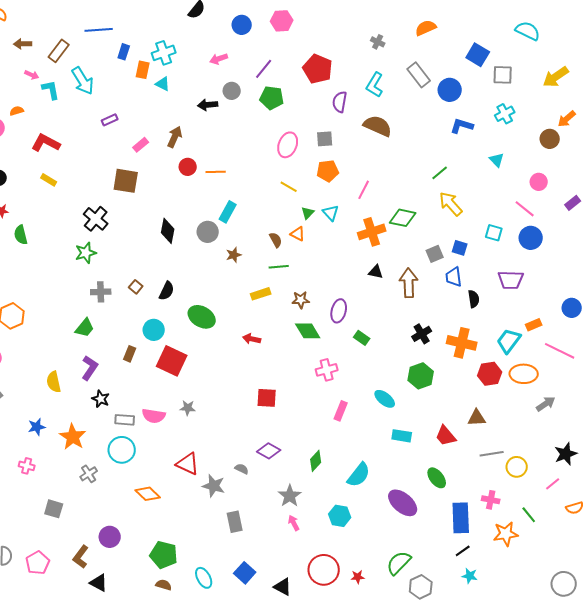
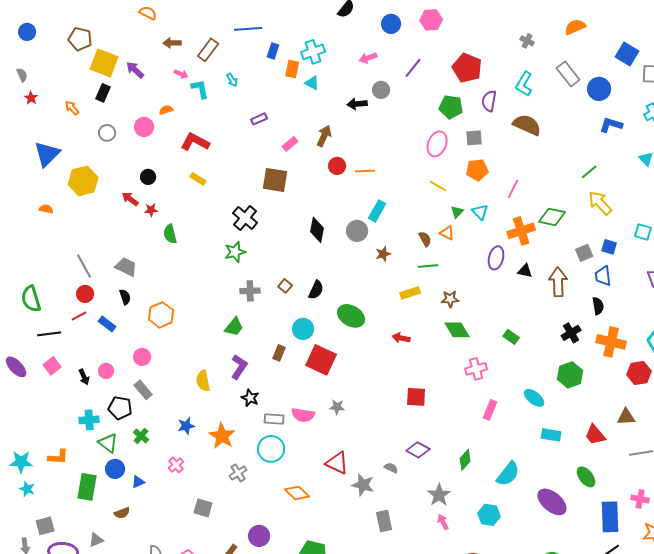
cyan arrow: (83, 81) -> (232, 80), size x0.5
green pentagon: (272, 98) -> (451, 107), moved
black semicircle: (474, 299) -> (598, 306), moved
purple ellipse: (339, 311) -> (496, 258), moved
pink cross: (27, 466) -> (176, 465), turned 35

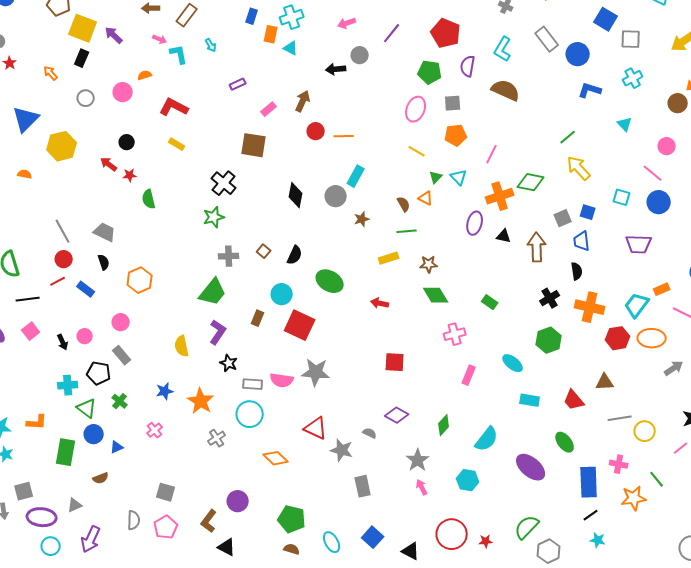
green trapezoid: (234, 327) -> (213, 292), size x1.4
gray star: (337, 407) -> (316, 372), size x1.8
gray square: (203, 508) -> (166, 492), moved

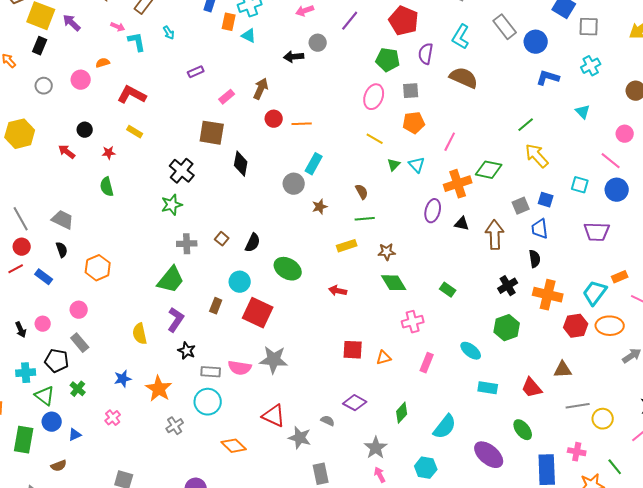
red star: (130, 175) -> (109, 153), moved
black diamond: (296, 195) -> (241, 164), moved
orange triangle: (426, 198) -> (384, 358), moved, turned -42

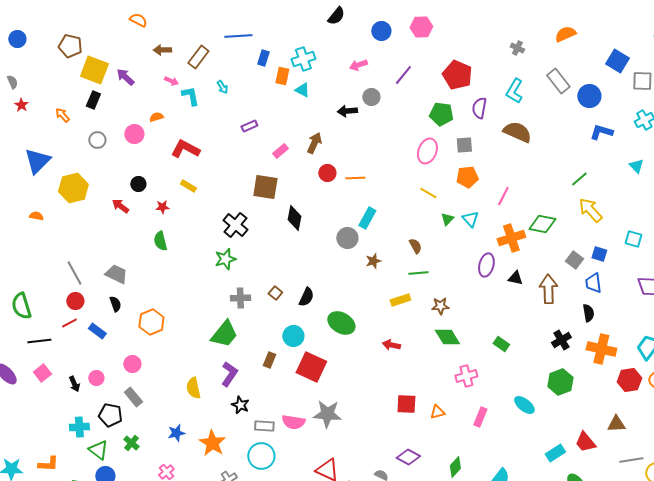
gray square: (521, 206) -> (574, 260), turned -30
cyan rectangle: (488, 388) -> (555, 453), moved, turned -42

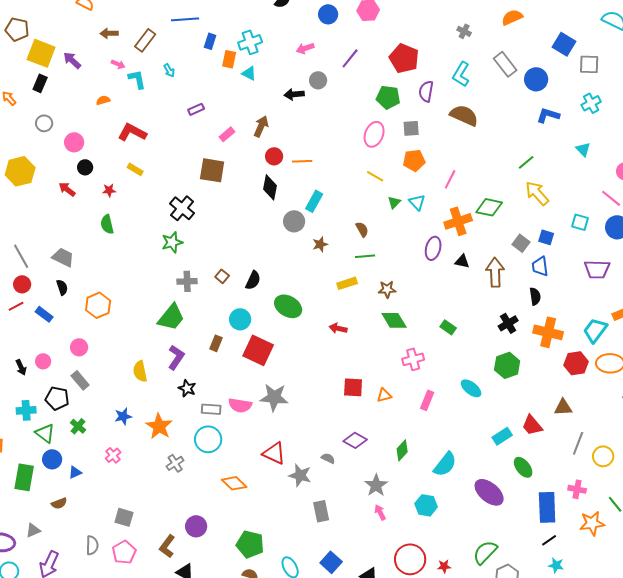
pink circle: (134, 134) -> (74, 142), moved
black diamond: (294, 218) -> (270, 187), moved
gray line: (631, 460) -> (578, 443), turned -60

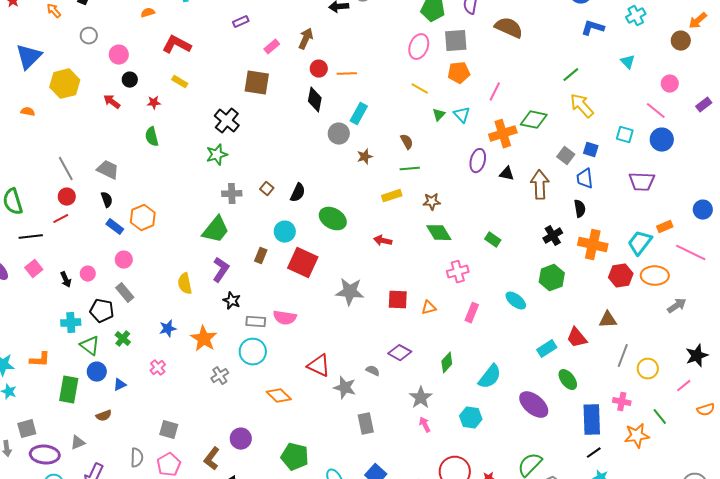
gray square: (411, 128) -> (456, 41), size x1.4
blue rectangle: (44, 314) -> (115, 227), moved
gray star: (274, 397) -> (350, 292), moved

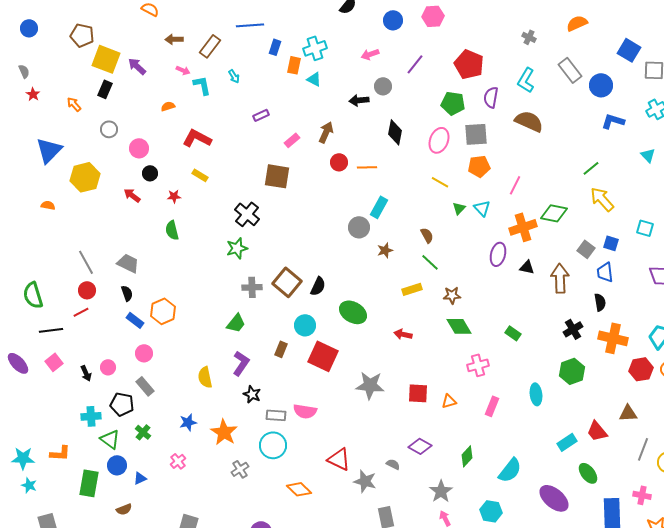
black diamond: (315, 100) -> (395, 132), moved
green line: (410, 169) -> (430, 262), turned 48
brown square: (267, 189) -> (287, 282), size x2.0
green trapezoid: (216, 230) -> (236, 323), size x0.7
cyan ellipse: (516, 301) -> (536, 394), turned 45

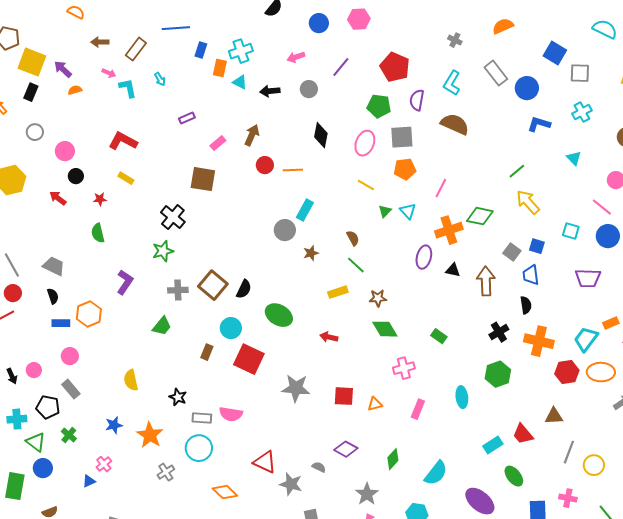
black arrow: (359, 100) -> (270, 91), moved
orange semicircle: (168, 106) -> (75, 90), moved
blue rectangle: (135, 320) -> (61, 323), turned -36
purple L-shape: (241, 363) -> (125, 282), moved
blue triangle: (140, 478) -> (89, 481), moved

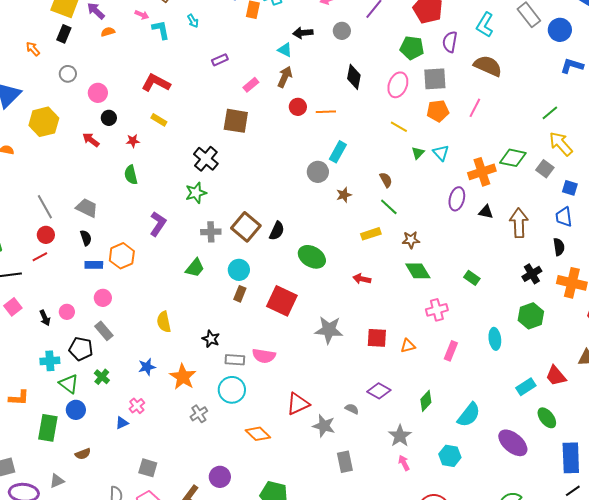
cyan triangle: (240, 82) -> (285, 50), moved
pink line: (441, 188) -> (475, 108), moved
gray square: (512, 252) -> (545, 169), moved
cyan circle: (231, 328) -> (239, 270), moved
red triangle: (265, 462) -> (298, 404), turned -50

